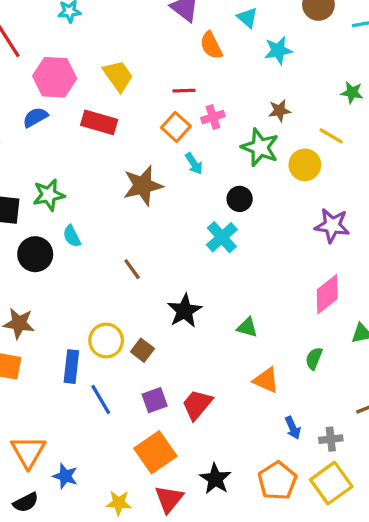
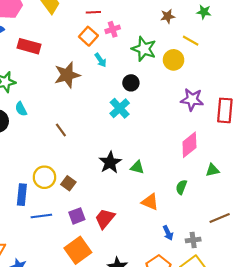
brown star: (279, 111) -> (168, 16), moved
red rectangle: (99, 122) -> (29, 46), moved
black star: (185, 311) -> (110, 162), moved
blue line: (101, 399) -> (41, 216), turned -66

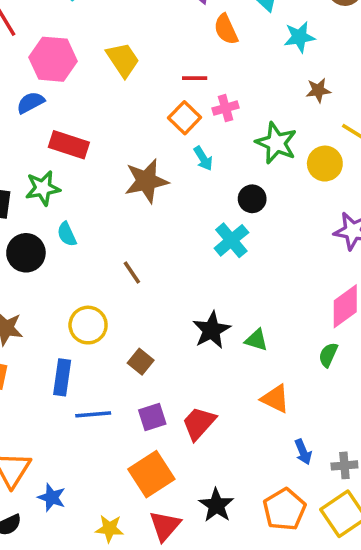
red rectangle: (29, 46) -> (69, 145), moved
yellow circle: (44, 177) -> (88, 325), moved
green semicircle: (181, 187) -> (328, 355), moved

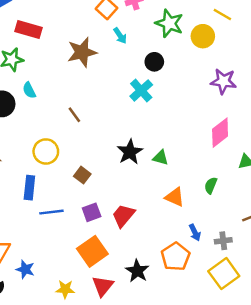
green semicircle: (328, 355) -> (211, 185), moved
orange pentagon: (284, 509) -> (175, 257), moved

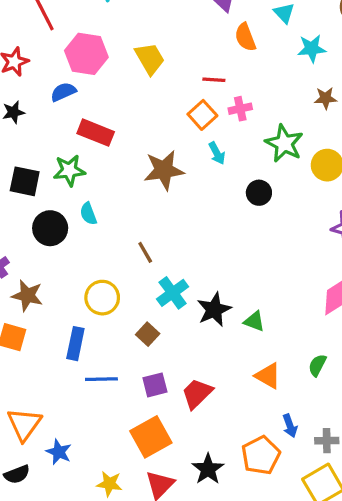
cyan cross: (141, 91) -> (173, 293), moved

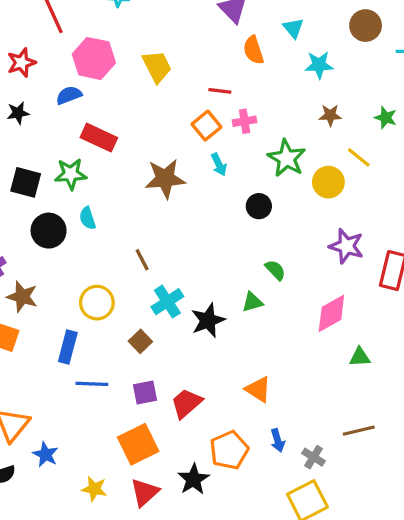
green triangle: (254, 321) -> (252, 302), moved, turned -40
green semicircle: (317, 365) -> (275, 270), moved, turned 105
gray cross: (327, 441) -> (314, 457), turned 30
orange pentagon: (261, 455) -> (229, 450), moved

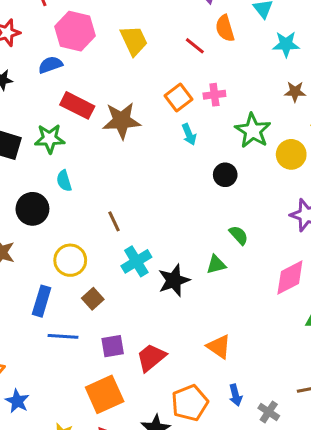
red line: (220, 91) -> (195, 46), moved, turned 30
brown star: (165, 179) -> (121, 121), moved
black circle: (49, 231) -> (32, 209), moved
brown square: (140, 341) -> (93, 299), moved

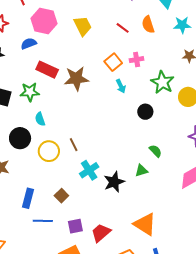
orange semicircle: (225, 28) -> (148, 25), moved
yellow circle: (70, 260) -> (49, 151), moved
orange triangle: (219, 347) -> (145, 224), size x1.4

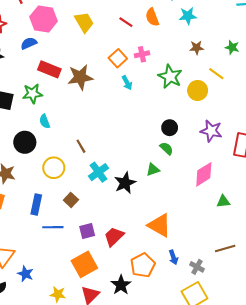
black circle: (145, 112) -> (170, 128), moved
yellow circle: (49, 151) -> (54, 168), moved

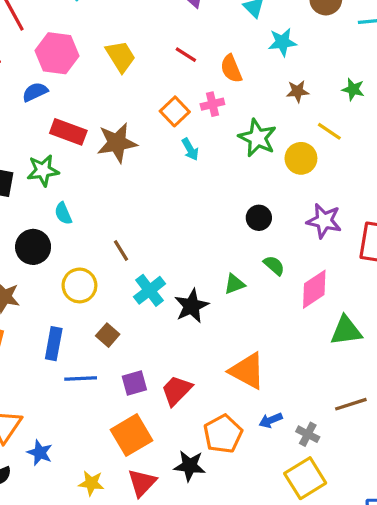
orange semicircle: (152, 17) -> (231, 69), moved
green semicircle: (166, 148) -> (274, 265), moved
green triangle: (223, 201) -> (346, 331), size x1.5
blue arrow: (173, 257) -> (271, 420), turned 88
black star: (121, 285) -> (190, 466), turned -30

